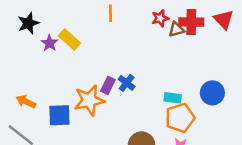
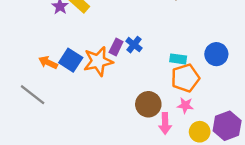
orange arrow: (26, 102) -> (48, 62), moved
blue square: (59, 115) -> (71, 60), moved, turned 35

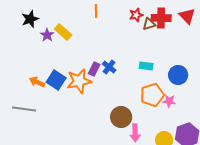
cyan rectangle: (178, 59) -> (146, 66), moved
gray line: (33, 95) -> (24, 109), turned -30
pink star: (185, 105) -> (169, 101), moved

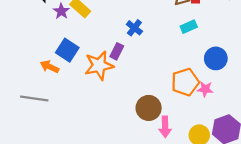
cyan rectangle: (146, 66) -> (189, 27), moved, turned -32
blue cross: (109, 67) -> (134, 28), moved
blue square: (56, 80) -> (67, 50), moved

